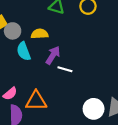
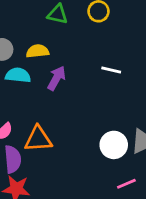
cyan semicircle: (24, 51) -> (18, 75), turned 120
white line: (65, 69) -> (111, 70), moved

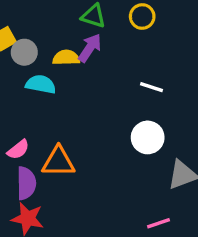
purple arrow: (56, 78) -> (90, 48), moved
white circle: (114, 145) -> (148, 137), moved

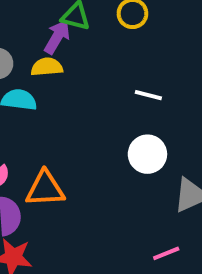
purple arrow: (90, 48) -> (57, 37), moved

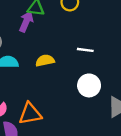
yellow semicircle: (47, 67) -> (45, 61), moved

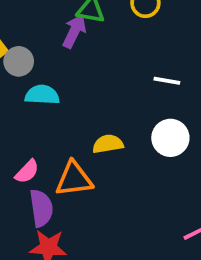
yellow semicircle: (45, 61) -> (108, 144), moved

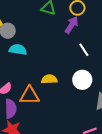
purple arrow: (74, 31) -> (72, 25), moved
white line: (167, 81) -> (84, 50), turned 40

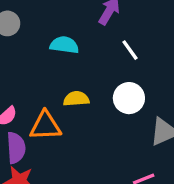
cyan semicircle: (18, 50) -> (64, 45), moved

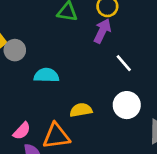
cyan semicircle: (64, 45) -> (46, 75), moved

